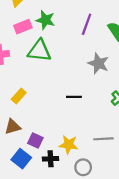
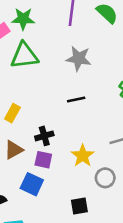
gray star: (98, 63) -> (79, 58), moved
yellow star: (69, 145) -> (83, 156), turned -30
black cross: (51, 159) -> (44, 136), moved

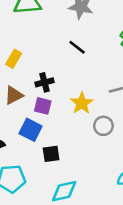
black line: (76, 99) -> (77, 47), turned 48
black square: (79, 206) -> (51, 154), moved

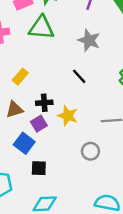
yellow star: (82, 103) -> (68, 116), moved, turned -30
purple square: (43, 106) -> (39, 124), turned 35

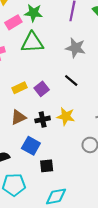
yellow rectangle: (20, 77) -> (19, 88), turned 32
black cross: (44, 103) -> (43, 119), moved
purple square: (39, 124) -> (42, 89), moved

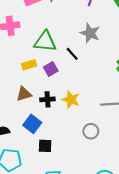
green triangle: (32, 42) -> (45, 42), moved
black line: (71, 81) -> (72, 54), moved

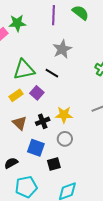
gray star: (90, 33) -> (62, 49), turned -30
brown triangle: (24, 94) -> (20, 123), turned -42
gray circle: (91, 131) -> (65, 139), moved

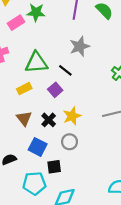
purple square: (37, 93) -> (55, 90), moved
yellow star: (64, 115) -> (72, 116), turned -30
black cross: (43, 121) -> (49, 120), turned -32
cyan pentagon: (26, 187) -> (34, 183), moved

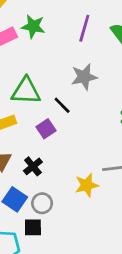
yellow star: (72, 116) -> (87, 185), moved
gray circle: (70, 142) -> (42, 203), moved

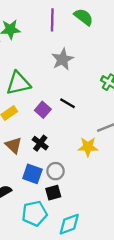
black line: (62, 105) -> (68, 103), moved
yellow star: (87, 185) -> (88, 147), turned 30

